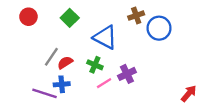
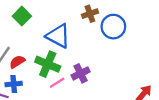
green cross: (95, 65) -> (48, 64), size x1.5

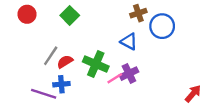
blue triangle: (58, 36) -> (129, 42), moved, size x0.7
pink line: (57, 83) -> (115, 78), moved

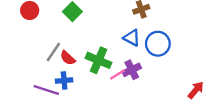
blue circle: (162, 26) -> (158, 44), moved
red semicircle: (65, 62) -> (68, 58), turned -105

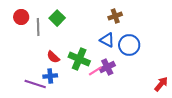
gray line: (53, 52) -> (38, 27), moved, turned -36

